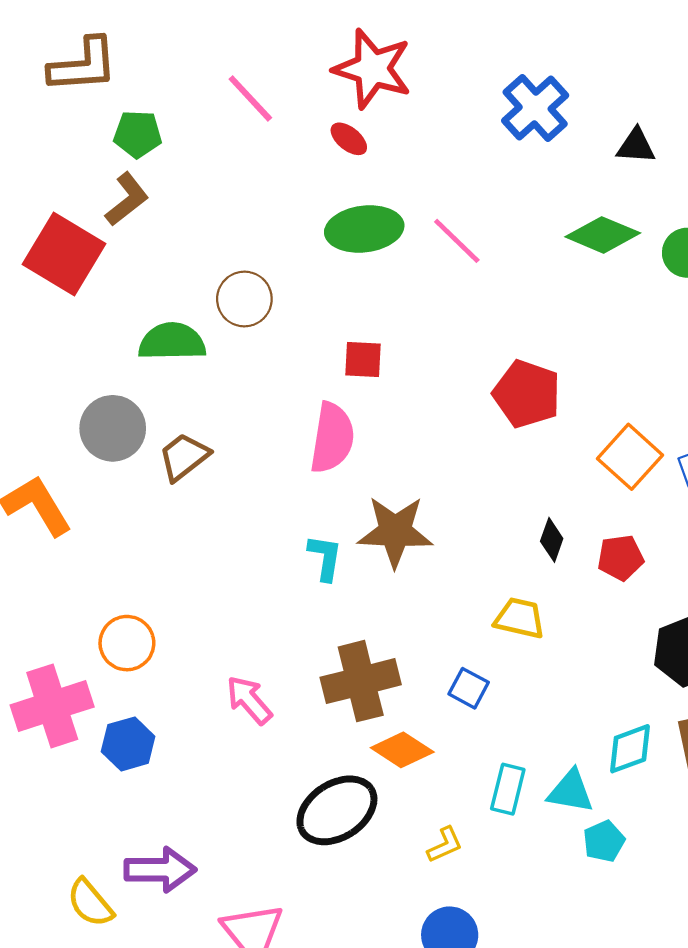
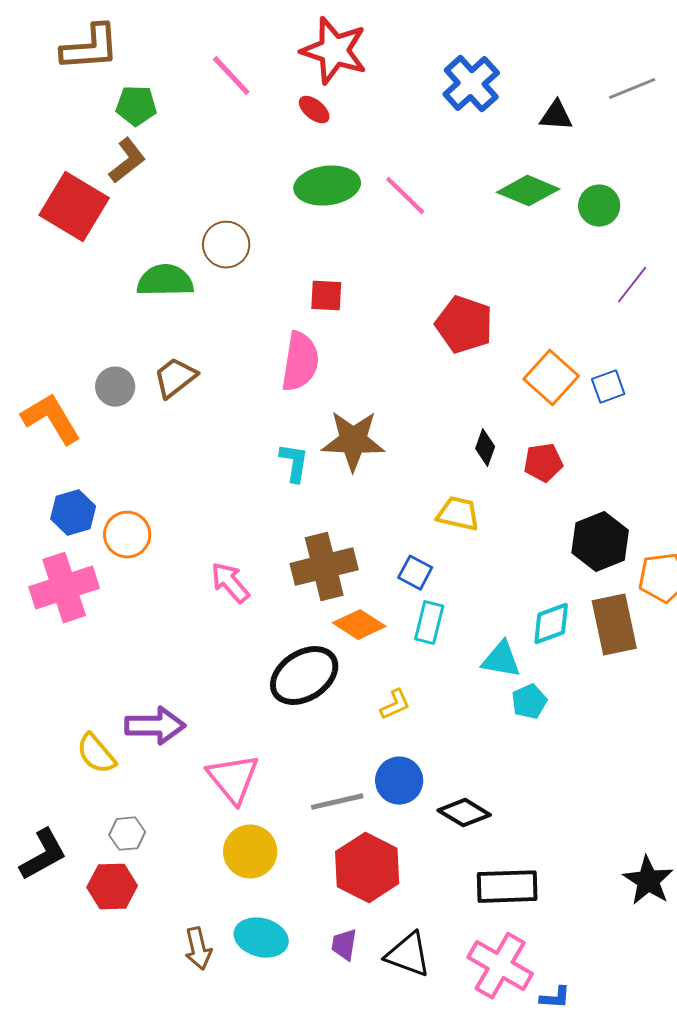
gray circle: (113, 428) -> (115, 387), moved, size x0.7
blue hexagon: (128, 744) -> (73, 513), moved
cyan rectangle: (508, 789) -> (429, 623), moved

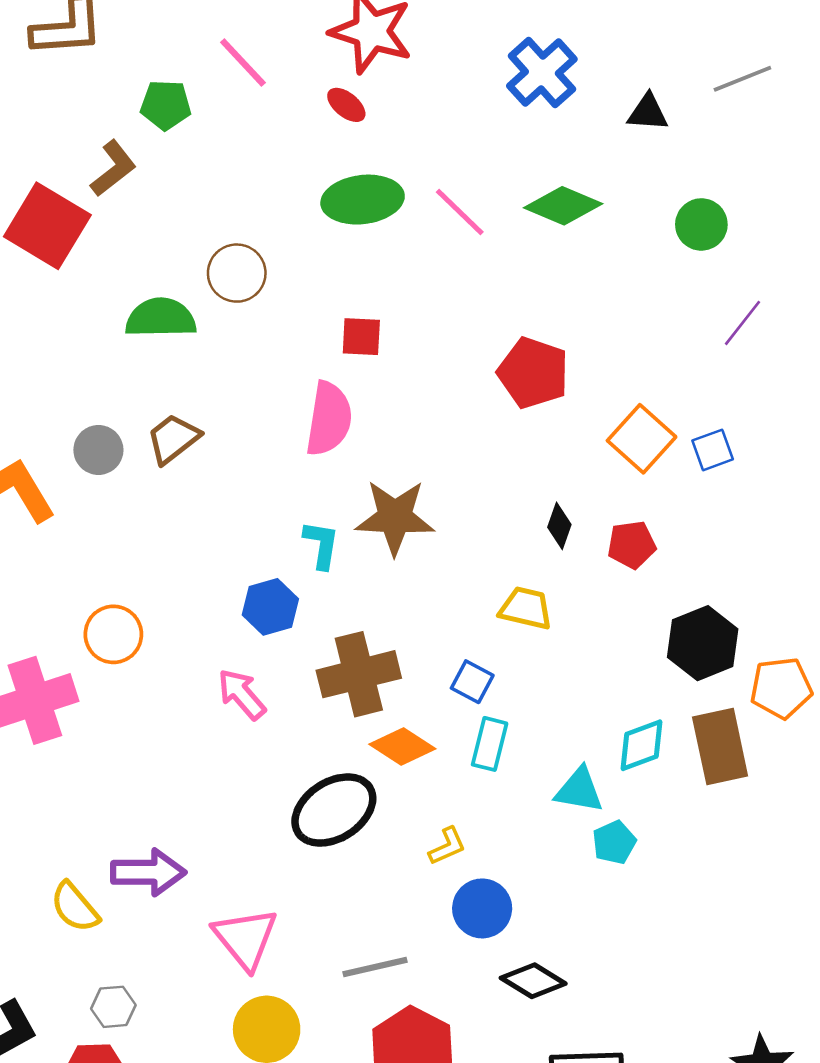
green pentagon: (136, 106) -> (166, 105), moved
green diamond: (528, 191) -> (563, 206), moved
blue hexagon: (73, 513) -> (270, 607), moved
blue circle: (399, 781) -> (482, 908), moved

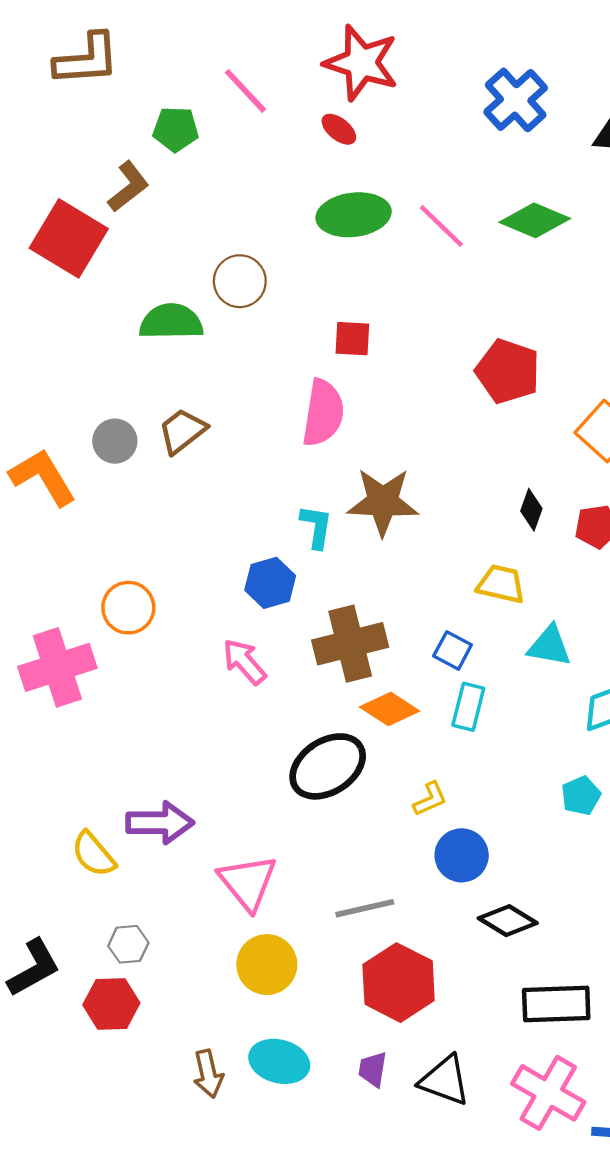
cyan triangle: (579, 790) -> (549, 646), moved

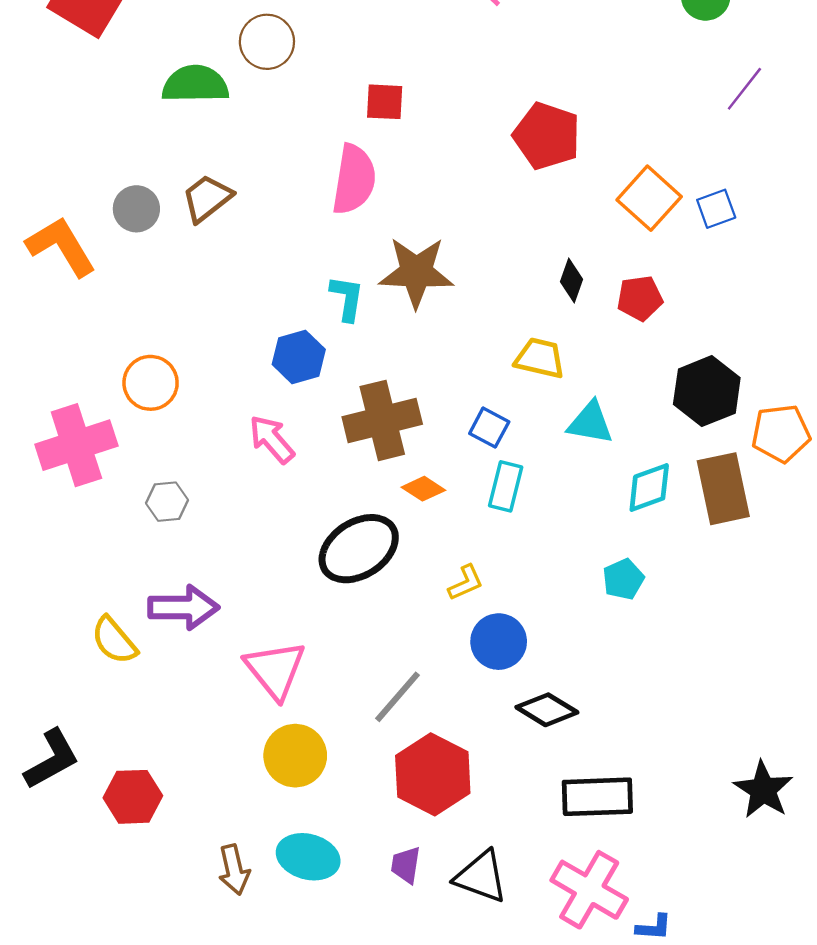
orange diamond: (390, 709) -> (423, 489), size x0.7
gray line: (365, 908) -> (397, 697), turned -36
gray hexagon: (128, 944) -> (167, 502), moved

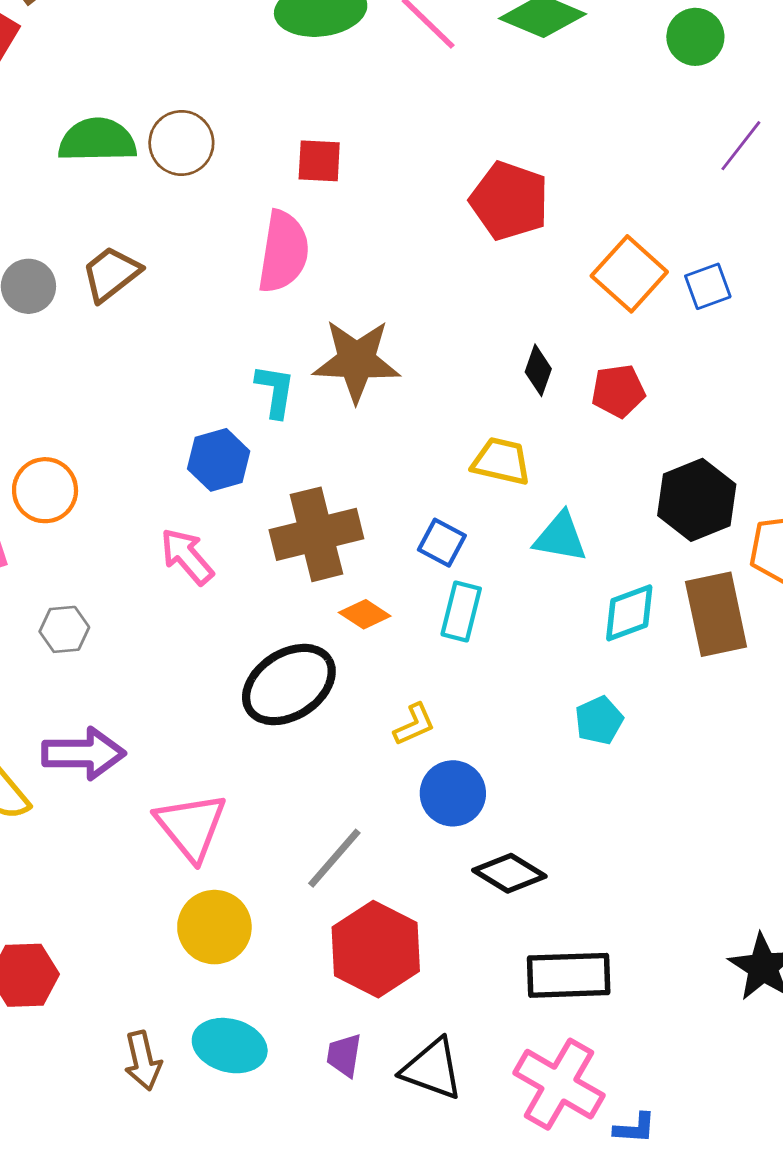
brown circle: (267, 42) -> (181, 143), moved

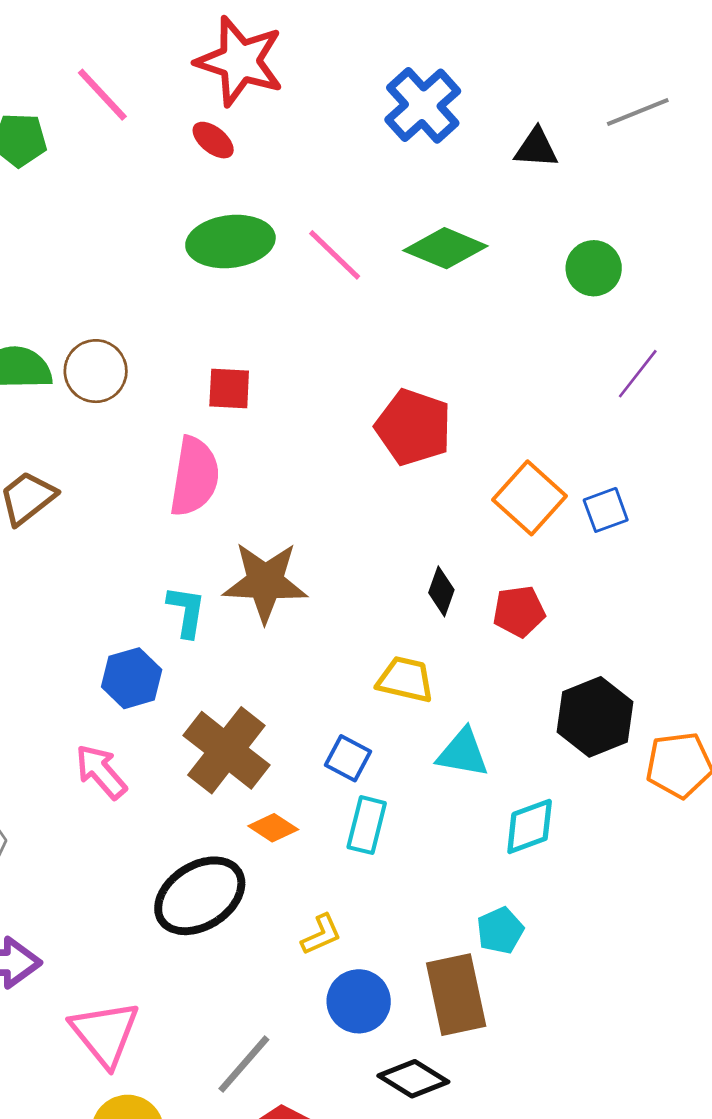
brown cross: (316, 534) -> (226, 750), turned -38
brown rectangle: (716, 614) -> (456, 995), moved

